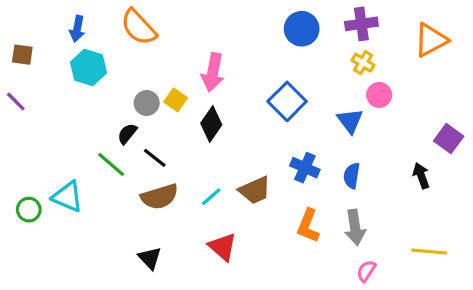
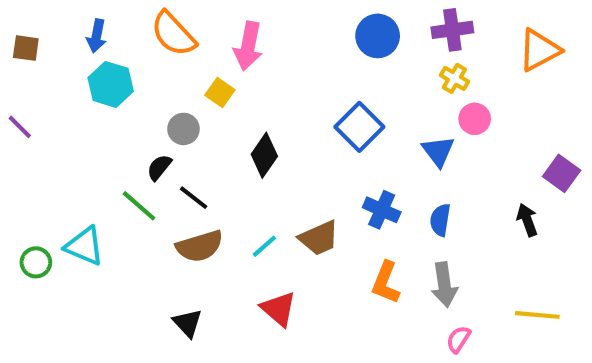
brown square: (22, 55) -> (26, 48), moved
pink arrow: (213, 72) -> (248, 46), moved
yellow square: (176, 100) -> (220, 93), moved

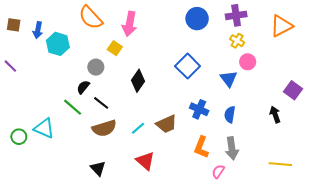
blue arrow: (97, 36) -> (38, 30), moved
pink semicircle: (458, 339) -> (218, 171), moved

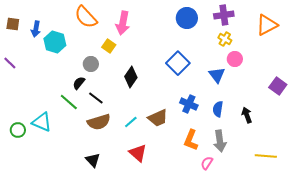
black arrow: (275, 115) -> (247, 115), moved

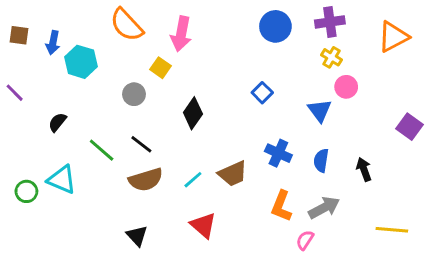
blue square: (178, 63) -> (262, 93), size x0.6
black semicircle: (79, 83) -> (57, 122), moved
gray arrow: (220, 141) -> (324, 208), turned -110

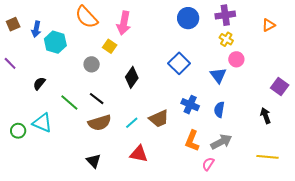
brown square: (19, 35) -> (13, 24), turned -32
orange triangle: (393, 37) -> (269, 25), size x0.6
blue square: (262, 93) -> (179, 63), size x1.5
black arrow: (364, 169) -> (266, 116), moved
red triangle: (203, 225) -> (139, 154), turned -30

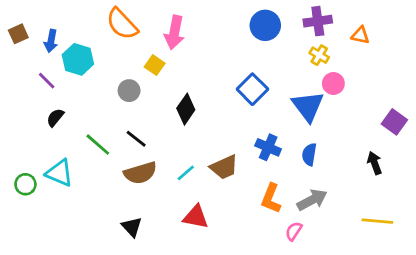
orange triangle: (269, 25) -> (360, 35), moved, turned 40
purple line: (10, 63) -> (47, 81), moved
blue triangle: (218, 75) -> (308, 106), size x1.4

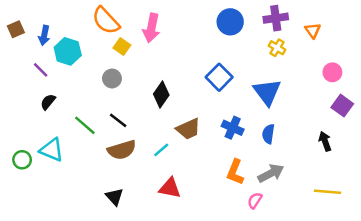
orange triangle: (360, 35) -> (313, 30), turned 42
yellow square: (155, 65) -> (122, 46), moved
pink circle: (333, 84) -> (332, 72), moved
brown trapezoid: (224, 167) -> (188, 129), moved

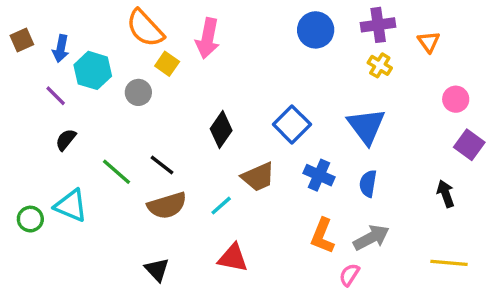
blue square: (219, 77) -> (292, 124), moved
gray circle: (112, 78) -> (138, 92), moved

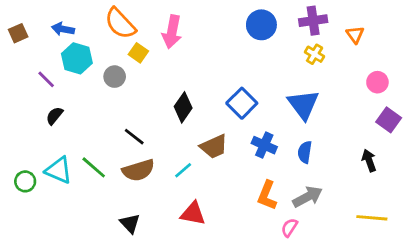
blue arrow: (61, 49) -> (63, 29), moved, turned 90
green line: (116, 172) -> (94, 167), moved

